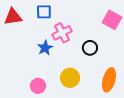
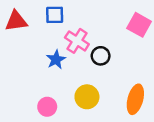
pink cross: (62, 33) -> (77, 41), turned -30
black circle: (90, 48) -> (101, 56), moved

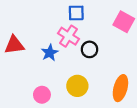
blue square: (55, 15) -> (76, 13), moved
red triangle: (16, 21) -> (14, 45), moved

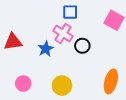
yellow circle: (77, 86) -> (62, 86), moved
pink circle: (42, 95) -> (23, 83), moved

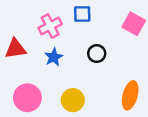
pink cross: (63, 34) -> (50, 26), moved, turned 30
pink circle: (23, 83) -> (27, 98), size x1.5

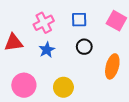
blue square: (82, 14) -> (79, 20), moved
orange ellipse: (130, 95) -> (112, 66), moved

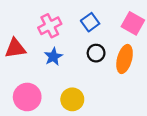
blue square: (79, 20) -> (90, 22), turned -35
orange ellipse: (112, 66) -> (125, 59), moved

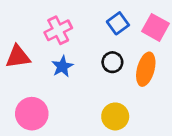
blue square: (90, 22) -> (118, 23), moved
yellow circle: (72, 99) -> (115, 116), moved

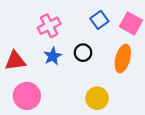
red triangle: (18, 57) -> (15, 61), moved
black circle: (112, 62) -> (83, 53), moved

